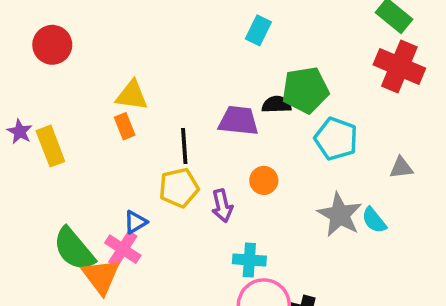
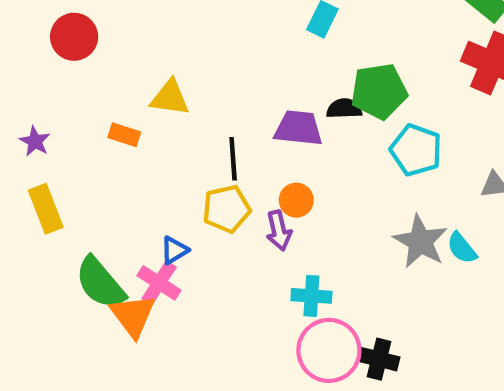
orange rectangle: (125, 126) -> (124, 135), moved, turned -50
yellow rectangle: (50, 146) -> (46, 209), moved
orange circle: (264, 180) -> (296, 200), moved

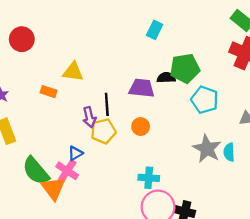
purple arrow: (279, 231) -> (89, 117), moved
cyan semicircle: (462, 248) -> (229, 152), turned 36

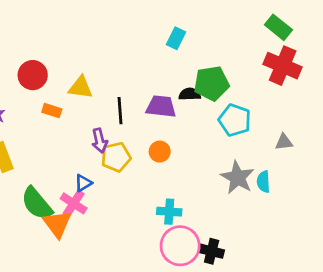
red circle: (22, 39) -> (33, 75), moved
black line: (107, 104) -> (120, 111), moved

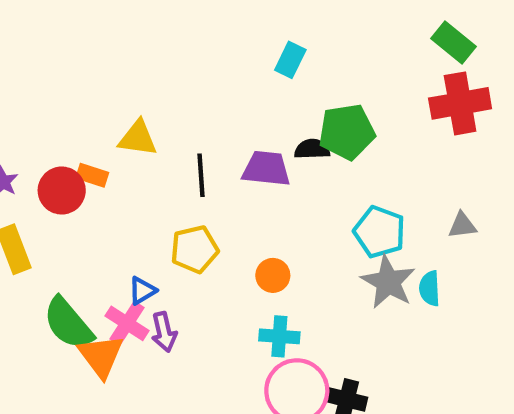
red cross: (283, 66) -> (460, 103), turned -33
red circle: (33, 75) -> (62, 190), moved
cyan pentagon: (235, 120) -> (380, 232), moved
purple arrow: (100, 141) -> (164, 332), moved
orange circle: (160, 152) -> (273, 275), moved

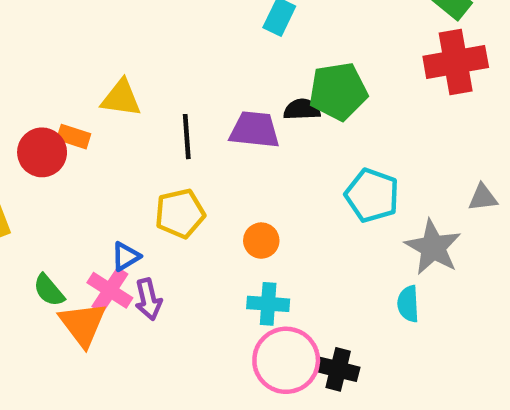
gray triangle: (462, 225) -> (483, 198), moved
gray star: (388, 282) -> (433, 247), moved
cyan semicircle: (430, 288) -> (408, 304), moved
green semicircle: (68, 323) -> (49, 290), size x0.6

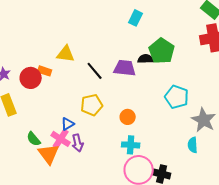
green pentagon: (338, 91) -> (162, 51), turned -30
black line: (187, 137) -> (95, 71), turned -36

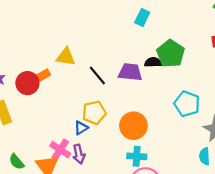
orange rectangle: (45, 71) -> (43, 75), turned -48
orange circle: (128, 117) -> (133, 126), size x1.6
blue triangle: (68, 124) -> (81, 128), moved
green semicircle: (34, 139) -> (17, 162), moved

